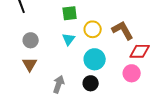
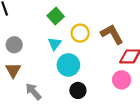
green square: (70, 13) -> (56, 16), turned -35
cyan circle: (95, 59) -> (68, 65), moved
gray arrow: (59, 84) -> (33, 92), moved, turned -60

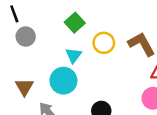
gray circle: (14, 45) -> (26, 37), moved
cyan circle: (68, 65) -> (63, 81), moved

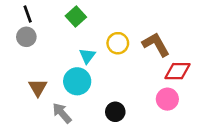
green square: (75, 23) -> (76, 17), moved
gray circle: (26, 37) -> (26, 37), moved

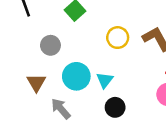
gray circle: (26, 37) -> (50, 45), moved
cyan triangle: (87, 56) -> (105, 80), moved

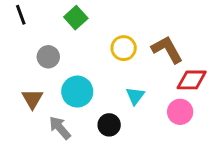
cyan triangle: (105, 80) -> (135, 96), moved
black circle: (115, 107) -> (109, 125), moved

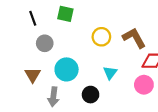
black line: (21, 15) -> (33, 18), moved
green square: (76, 18) -> (65, 14), turned -35
gray arrow: (60, 128) -> (53, 97), turned -132

